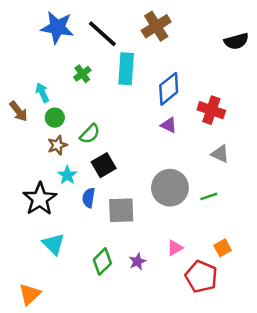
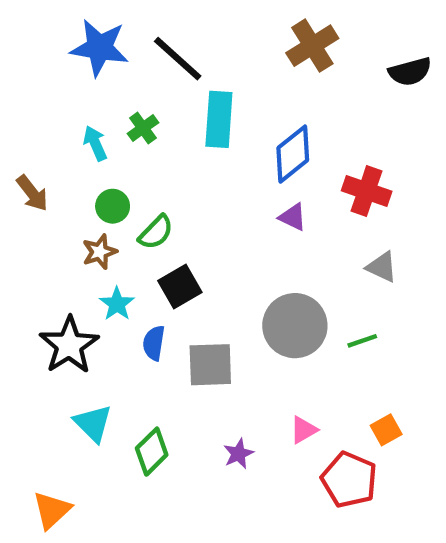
brown cross: (156, 26) -> (312, 46), moved
cyan arrow: (42, 93) -> (95, 143), moved
green circle: (55, 118) -> (113, 206), moved
green diamond: (102, 262) -> (152, 452), moved

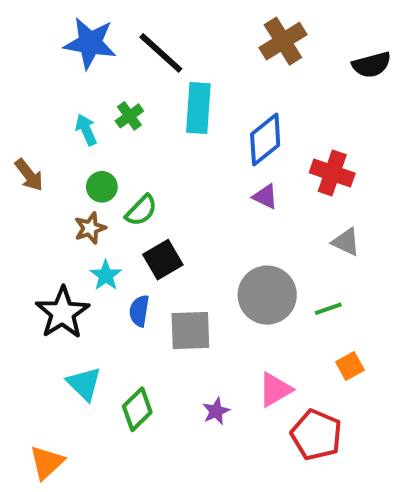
pink triangle: (304, 430) -> (275, 390), size x1.4
orange square: (386, 430) -> (350, 366), moved

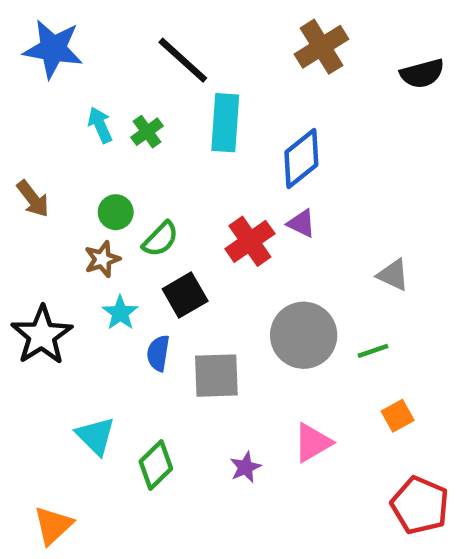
blue star: (90, 43) -> (53, 49), moved
cyan arrow: (86, 130) -> (100, 125), moved
red cross: (332, 173) -> (250, 241), moved, turned 36
black star: (62, 313) -> (42, 335), moved
red pentagon: (316, 435) -> (420, 505), moved

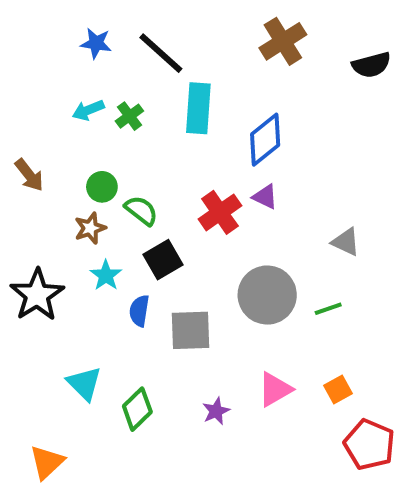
blue star: (53, 49) -> (96, 43), moved, size x0.6
cyan arrow: (100, 125) -> (88, 110), turned -88
green semicircle: (160, 239) -> (141, 210), turned -96
orange square: (398, 416) -> (338, 389), moved

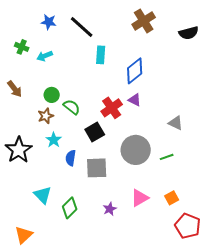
cyan rectangle: (198, 108) -> (101, 55), size x0.7
green cross: (129, 116) -> (22, 47), moved, turned -32
black square: (163, 260) -> (95, 132), moved

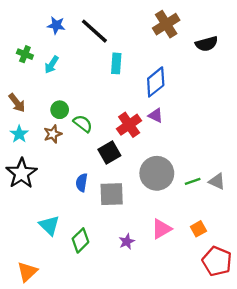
black semicircle: (189, 33) -> (207, 44), moved
cyan arrow: (45, 56) -> (52, 65), turned -35
gray triangle: (176, 123) -> (217, 181), moved
cyan star: (54, 140) -> (19, 134), moved

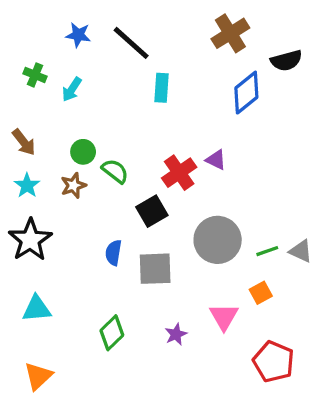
blue diamond: (156, 82) -> (246, 93), moved
cyan triangle: (49, 225) -> (37, 309), moved, turned -50
pink triangle: (161, 229) -> (224, 317), turned -30
orange square: (198, 229) -> (261, 293), moved
red pentagon: (217, 261) -> (274, 362), moved

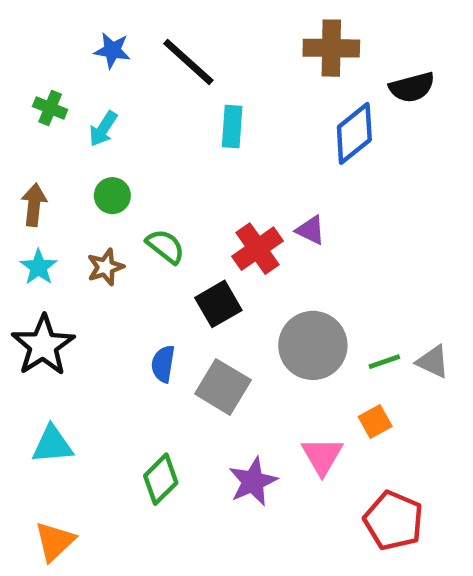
brown cross: (230, 33) -> (331, 48), turned 33
brown arrow: (24, 142) -> (34, 205), turned -136
green circle: (83, 152) -> (112, 196), moved
gray square: (155, 269) -> (223, 387), turned 33
purple star: (176, 334) -> (253, 481), size x1.5

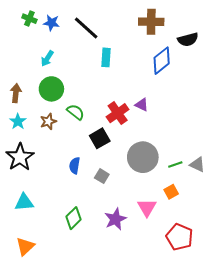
green cross: (50, 108) -> (29, 19), moved
green circle: (112, 196) -> (51, 89), size x1.5
gray square: (223, 387) -> (102, 176), size x0.6

